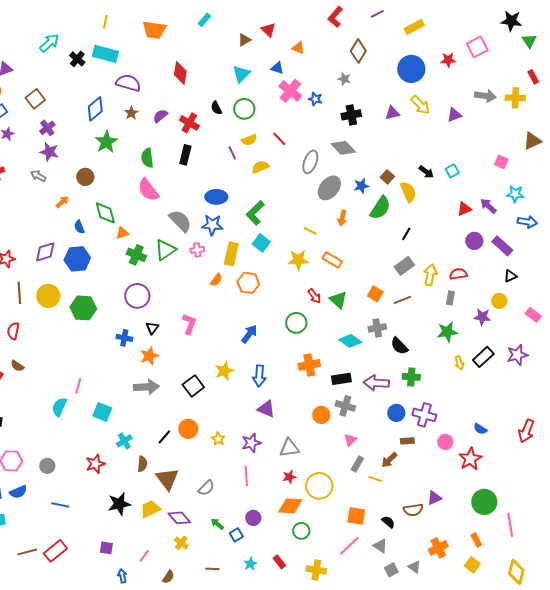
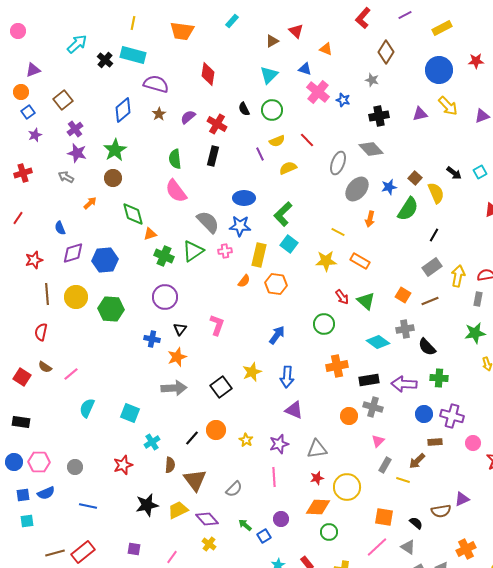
green star: (106, 142) -> (115, 150), moved
blue semicircle: (79, 227) -> (60, 228), moved
pink line: (78, 386) -> (71, 374), moved, turned 35

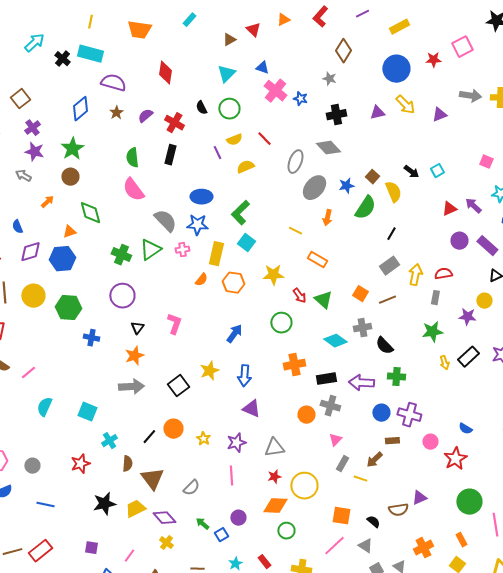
orange triangle: (326, 49) -> (283, 20), moved, turned -48
orange triangle: (150, 234) -> (69, 232), moved
yellow star: (326, 261) -> (273, 275), moved
blue cross: (152, 339) -> (91, 338), moved

